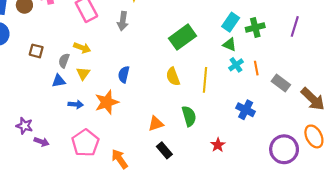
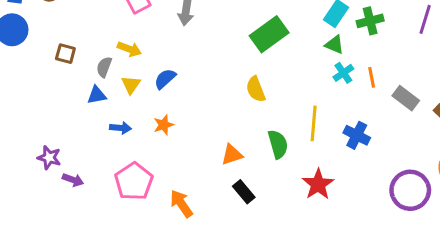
blue semicircle: (124, 74) -> (165, 79), moved, turned 35
yellow line: (205, 80) -> (314, 123), moved
orange star: (107, 102) -> (164, 125), size x0.6
red star: (218, 145) -> (318, 184), size x1.5

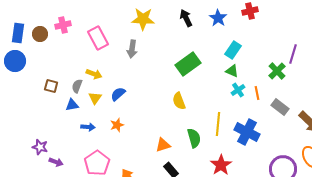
green cross: (370, 21) -> (277, 71), moved, turned -30
brown square: (65, 54) -> (51, 86), moved
blue cross: (357, 135) -> (247, 132), size x1.4

